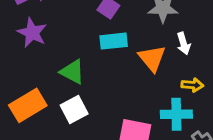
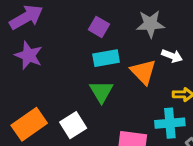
white arrow: (183, 43) -> (172, 56), turned -48
green triangle: (72, 72) -> (101, 92), moved, turned 35

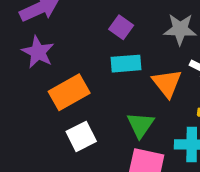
green triangle: (101, 92) -> (140, 125), moved
orange rectangle: (29, 124) -> (69, 92), moved

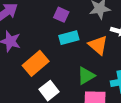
green triangle: (140, 125) -> (86, 76), turned 36

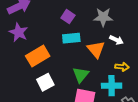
green triangle: (86, 76) -> (81, 75), turned -30

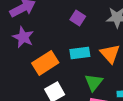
cyan rectangle: (71, 38) -> (80, 53), moved

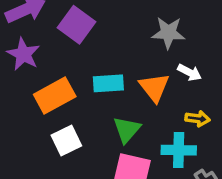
purple square: (78, 18) -> (76, 25), moved, size x1.5

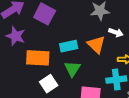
orange rectangle: (55, 95) -> (38, 58), turned 40
green triangle: (127, 130) -> (72, 69), moved

